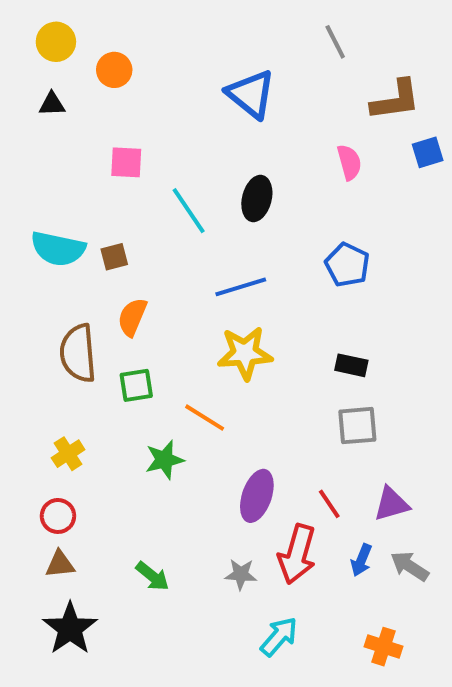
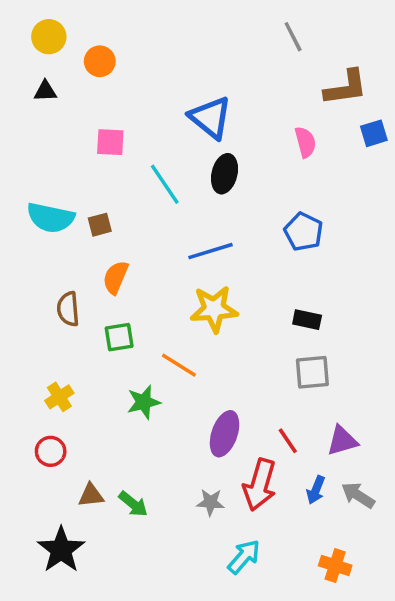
blue triangle: (251, 94) -> (210, 118), moved
brown semicircle: (78, 353) -> (68, 309), size x0.7
brown triangle: (60, 564) -> (91, 495), moved

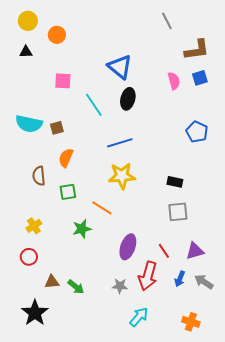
blue square: (374, 133) -> (200, 78), moved
blue pentagon: (304, 232) -> (197, 132), moved

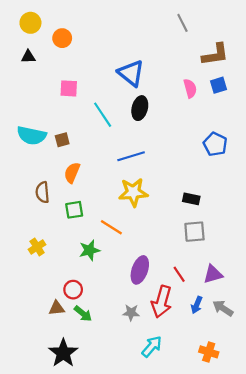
red circle: (29, 257) -> (73, 290), moved
black star: (35, 313) -> (63, 353), moved

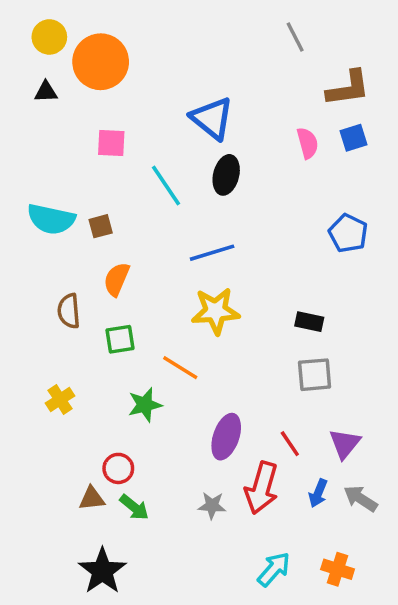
orange circle: (62, 38) -> (101, 62), size x1.8
purple triangle: (213, 274) -> (345, 444), turned -35
cyan arrow: (152, 346) -> (274, 569), moved

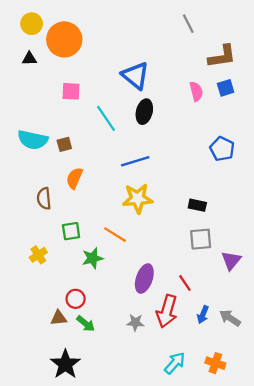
green square: (120, 339) -> (71, 231), moved
purple triangle: (345, 444) -> (231, 260), moved

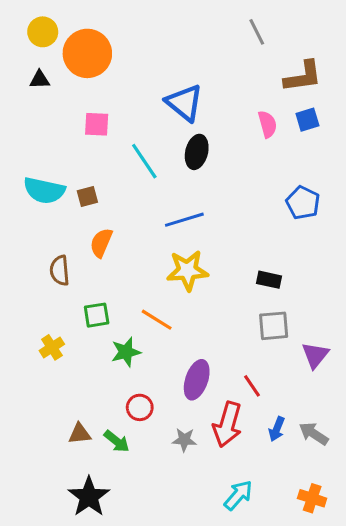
red circle: (76, 299) -> (140, 407), moved
orange cross: (215, 363) -> (312, 498), moved

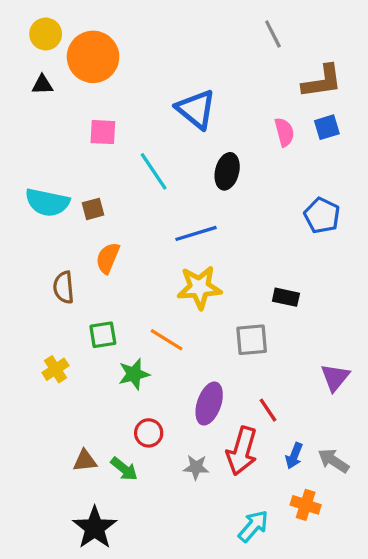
black ellipse: (197, 152) -> (227, 171), moved
gray square: (274, 326) -> (252, 340), moved
orange cross: (312, 498) -> (306, 505), moved

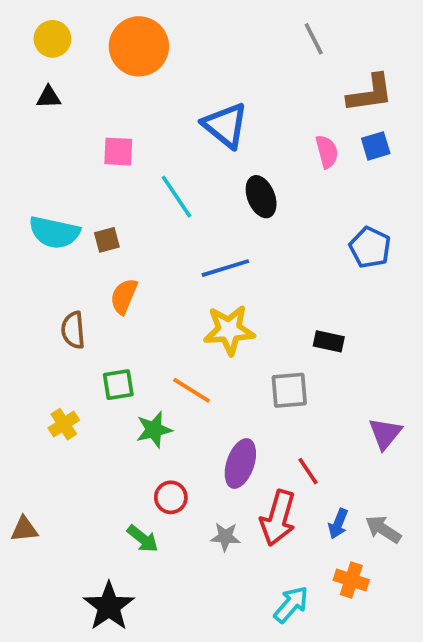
orange circle: (93, 57) -> (139, 46), moved
black ellipse: (227, 171) -> (261, 197), turned -36
brown triangle: (85, 461) -> (24, 529), moved

